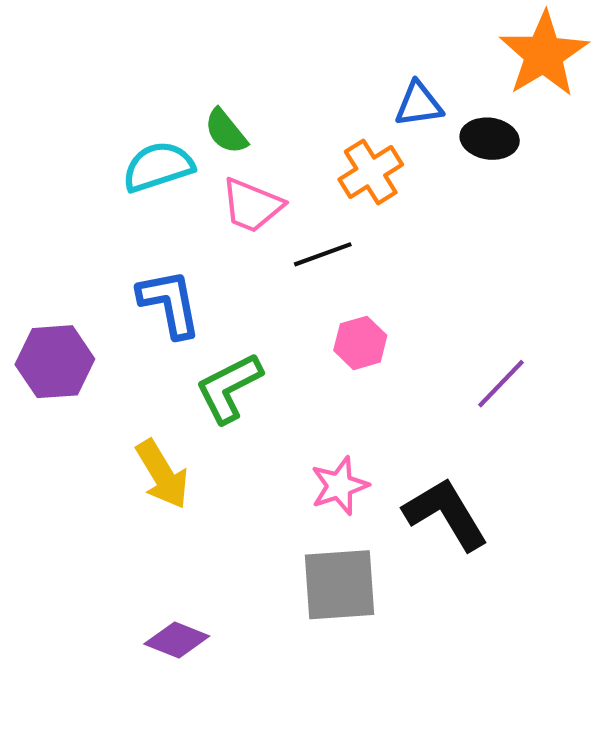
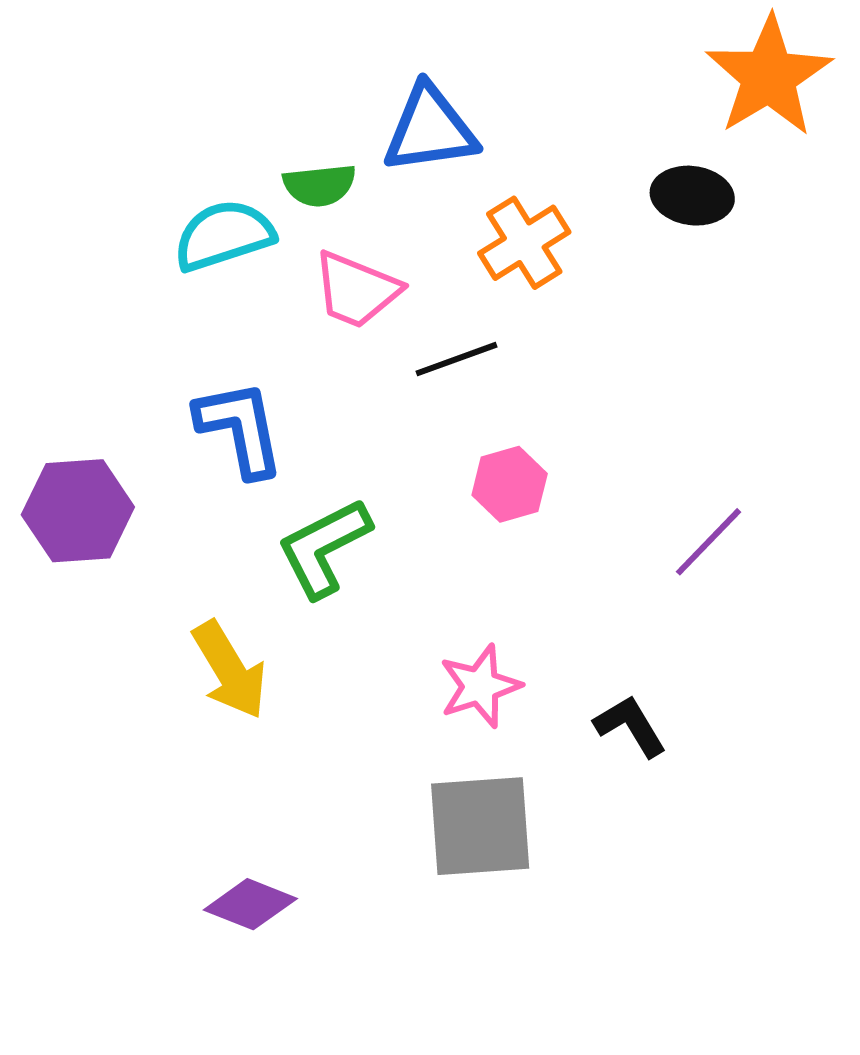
blue triangle: (419, 104) -> (430, 129), moved, size x1.4
green semicircle: (226, 131) -> (320, 185), turned -57
black L-shape: (446, 514) -> (630, 726), size x0.6

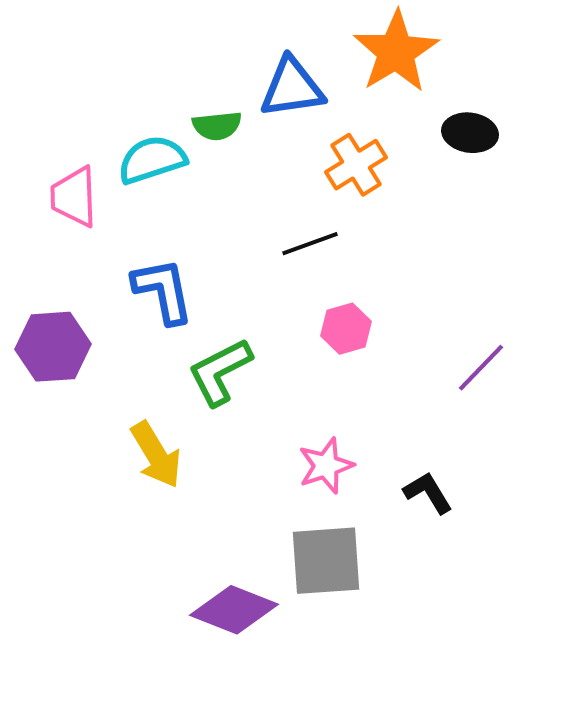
orange star: (769, 76) -> (396, 52), moved
pink trapezoid: (356, 290) -> (74, 197), moved, turned 66
purple diamond: (250, 904) -> (234, 610), moved, size x1.4

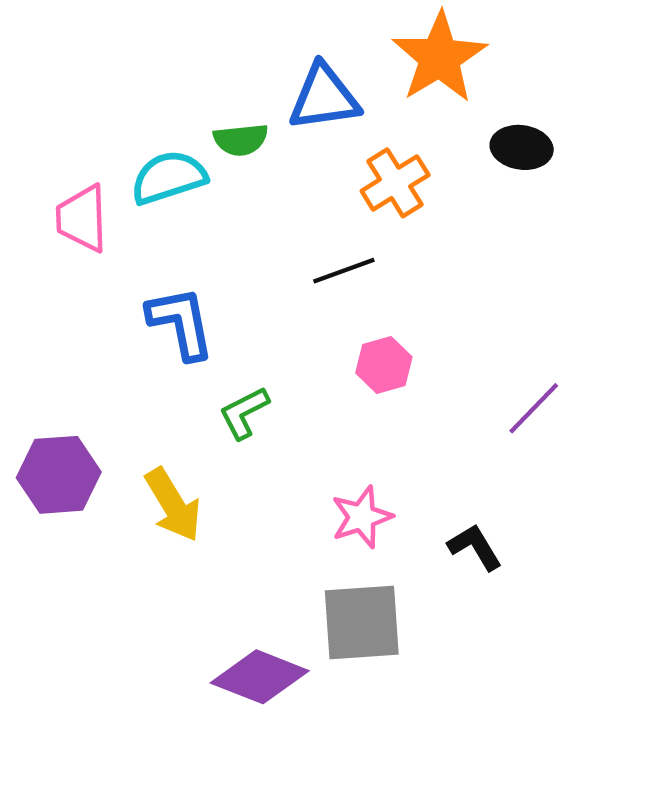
purple hexagon: (53, 347) -> (59, 475), moved
green L-shape: (220, 372) -> (244, 413), size x0.7

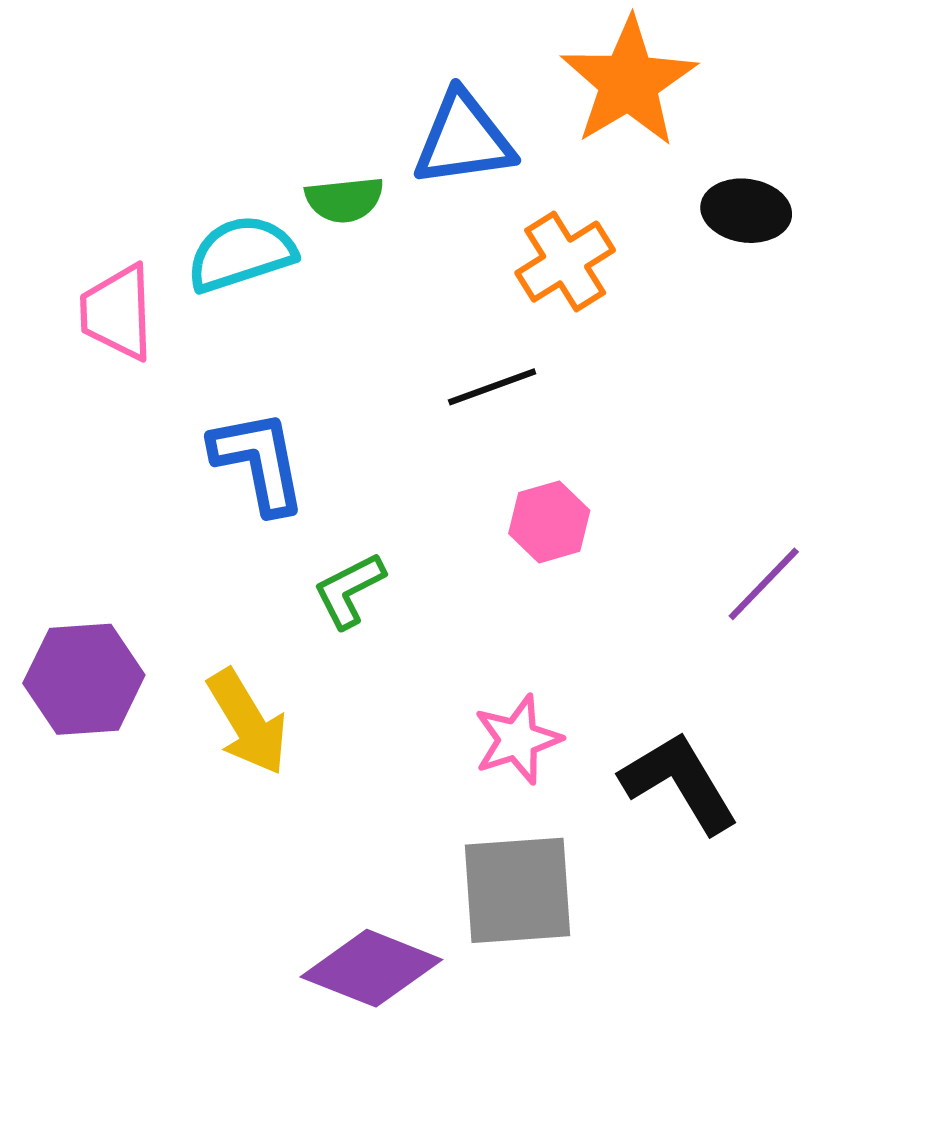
black L-shape: (475, 547) -> (679, 782), size x1.5

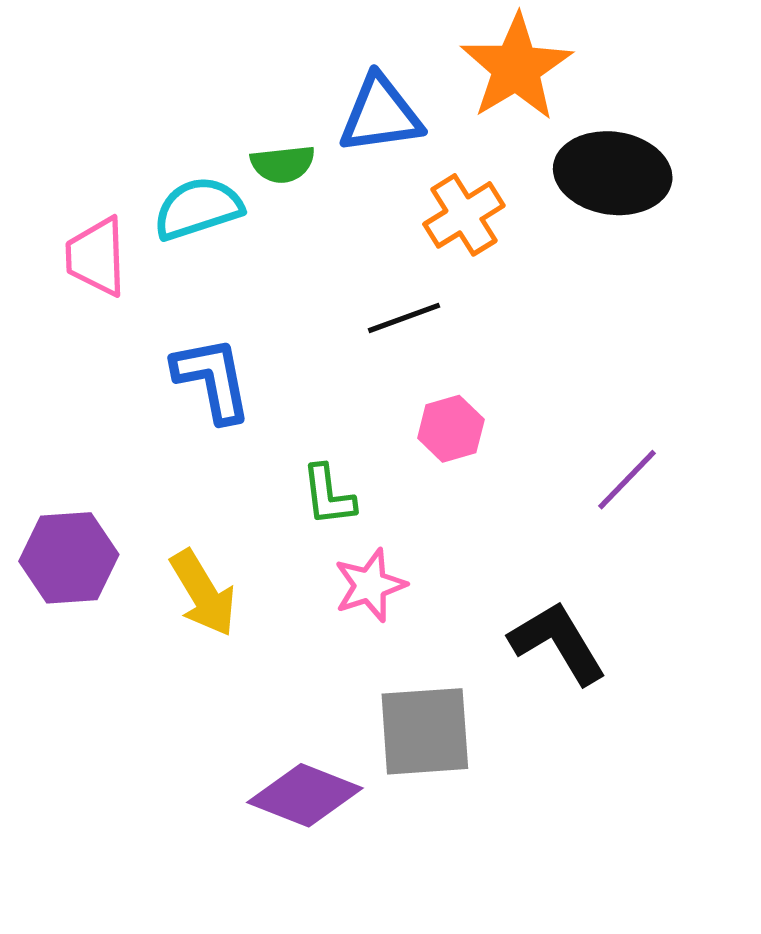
black ellipse: (746, 211) -> (613, 173), size x1.6
green L-shape: (349, 590) -> (328, 495), moved, turned -70
pink star: (517, 740) -> (370, 585), moved

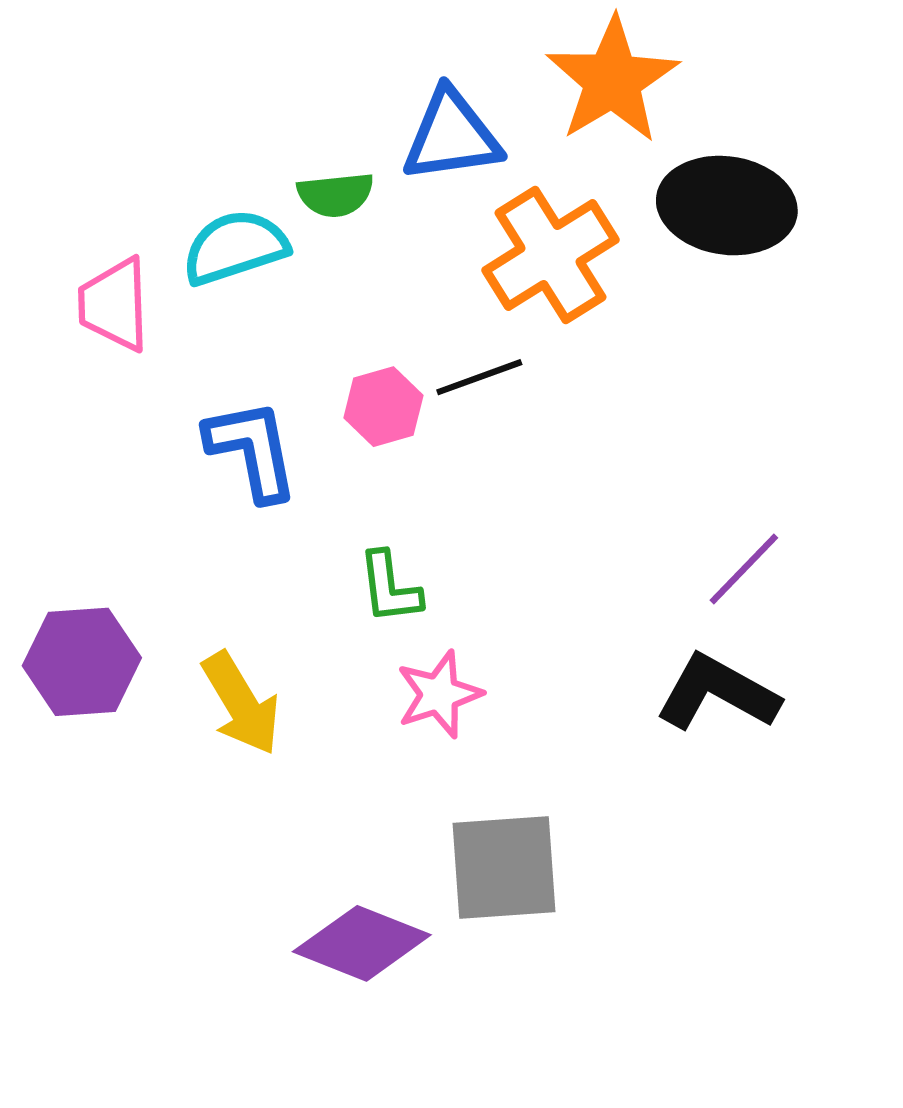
orange cross: (464, 215) -> (550, 255), size x1.4
pink hexagon: (451, 429) -> (383, 407), moved
black L-shape: (558, 643) -> (718, 693), moved, turned -30

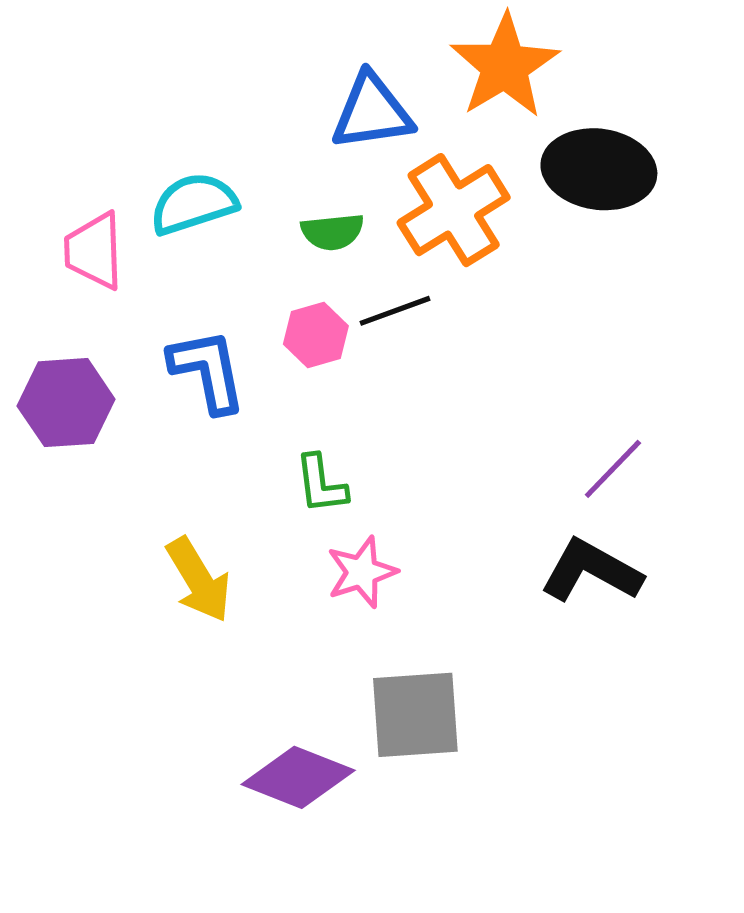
green semicircle: (335, 195) -> (332, 232), moved
purple hexagon: (82, 662) -> (66, 403), moved

